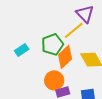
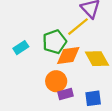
orange diamond: (65, 57) -> (68, 55), turned 35

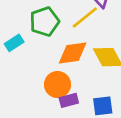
green pentagon: (55, 42) -> (45, 22), moved

